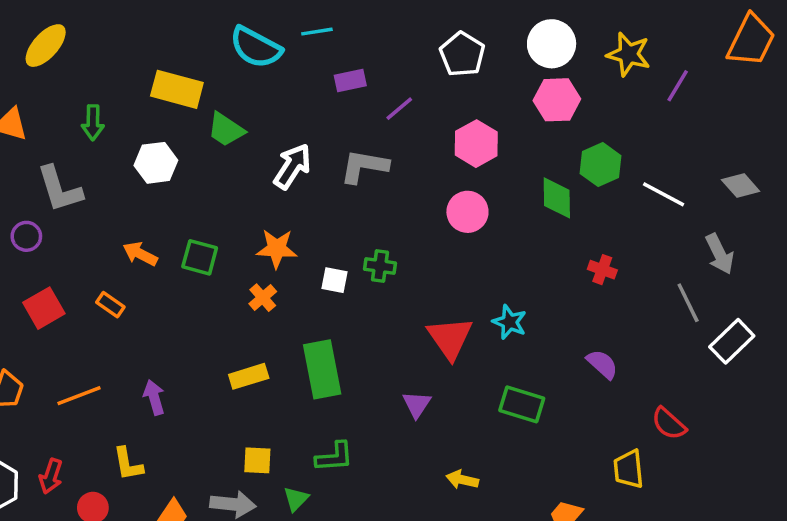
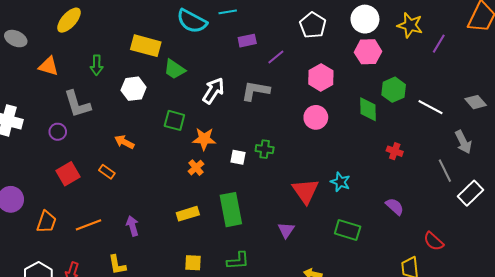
green square: (200, 257) -> (174, 120), moved

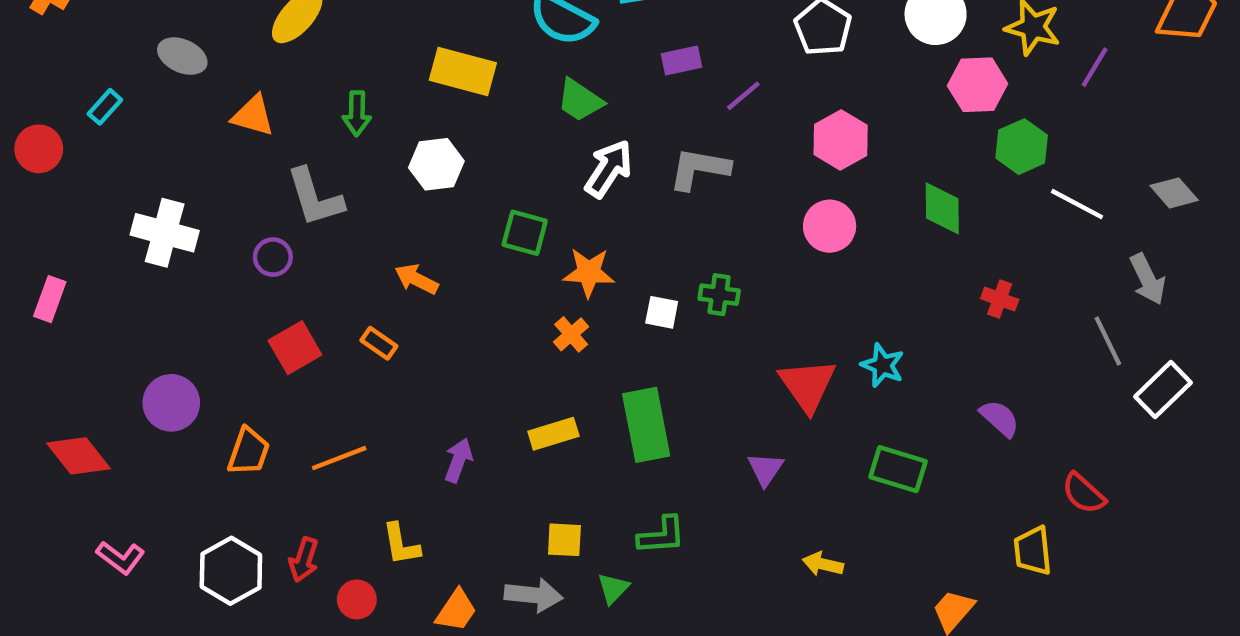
pink hexagon: (368, 52) -> (978, 85), moved
green trapezoid: (174, 69) -> (580, 100), moved
green hexagon: (394, 90) -> (1022, 147), moved
purple arrow: (132, 226) -> (458, 460), moved, turned 36

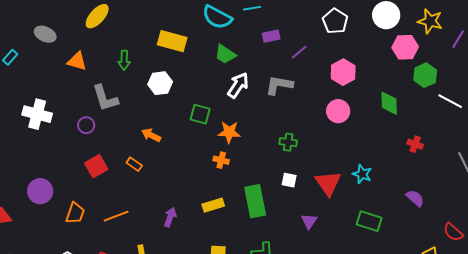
white square: (662, 312) -> (289, 180), moved
orange cross: (571, 334) -> (221, 160), turned -35

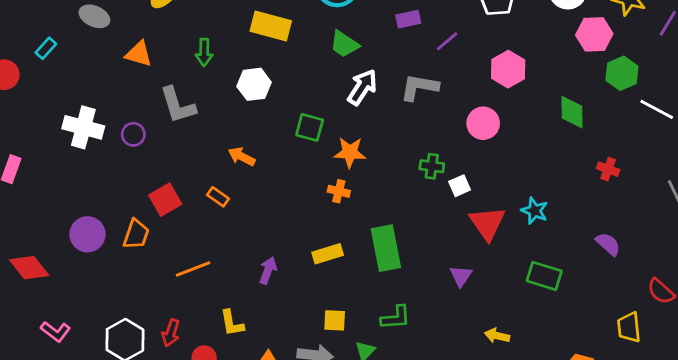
pink circle: (338, 111) -> (483, 123), moved
purple circle: (86, 125) -> (133, 134), moved
white square: (289, 180) -> (460, 186), moved, turned -35
orange trapezoid: (75, 213) -> (136, 234), moved

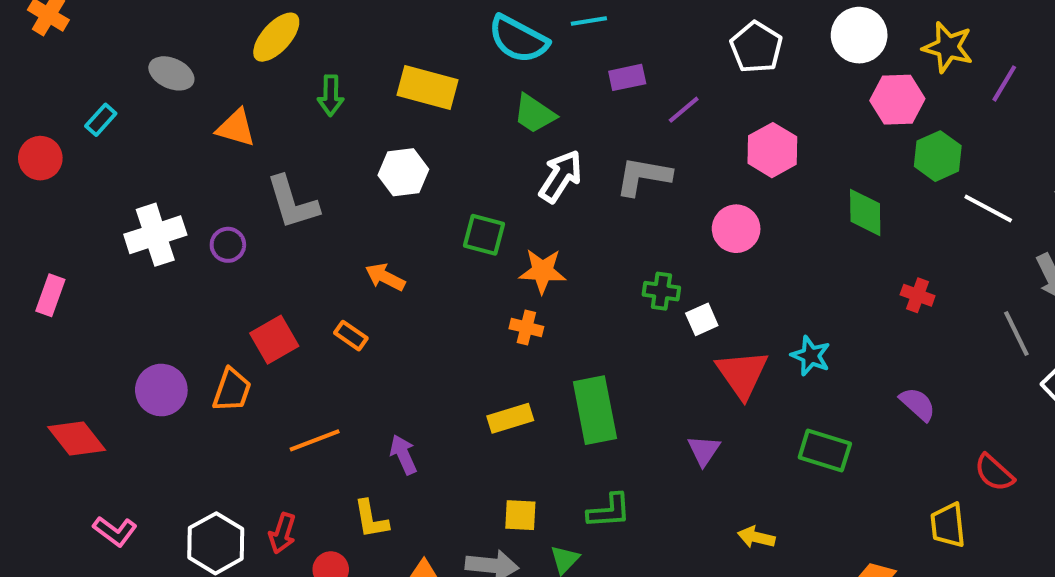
green arrow: (204, 52) -> (331, 96), moved
white cross: (83, 127) -> (155, 235), turned -33
purple arrow: (268, 270) -> (403, 455), moved, turned -44

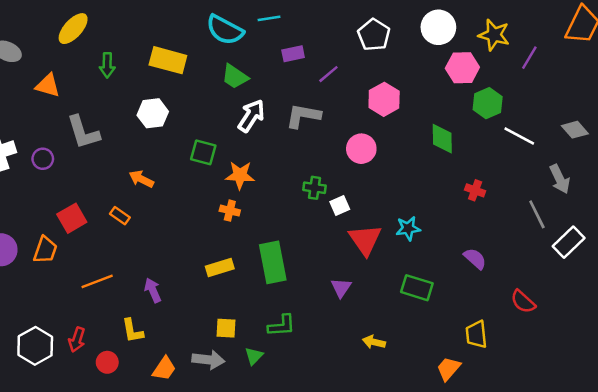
cyan star: (811, 356) -> (408, 228), turned -30
yellow trapezoid: (948, 525) -> (476, 334), moved

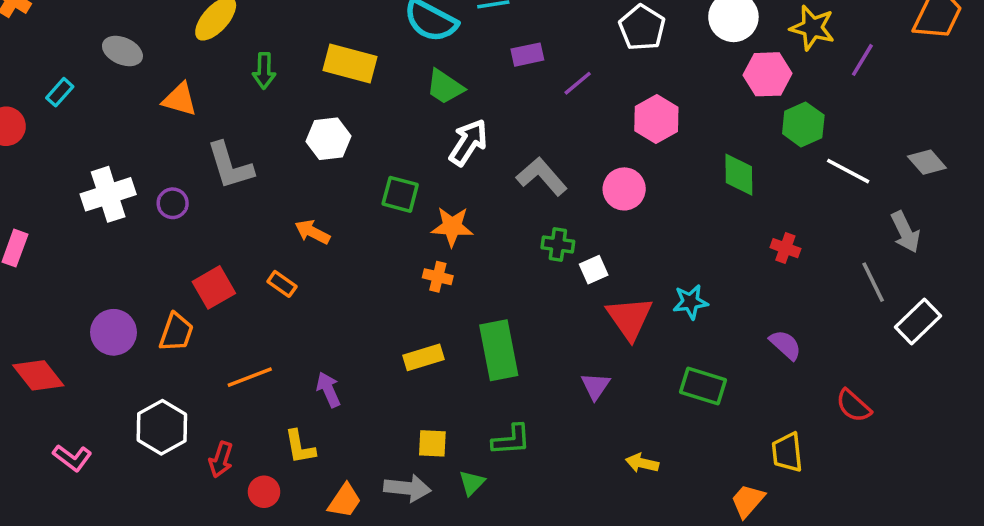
gray L-shape: (303, 116) -> (542, 176), moved, turned 39
white hexagon: (35, 346) -> (162, 427), moved

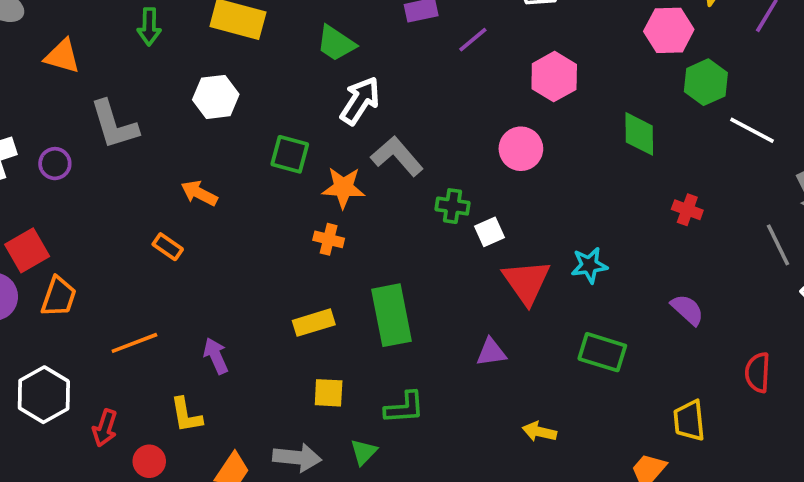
gray L-shape: (542, 176) -> (397, 156), moved
red square: (214, 287) -> (27, 250), moved
purple triangle: (595, 386) -> (491, 352), turned 48
red semicircle: (853, 406) -> (758, 372), turned 51
yellow square: (432, 443) -> (329, 393), moved

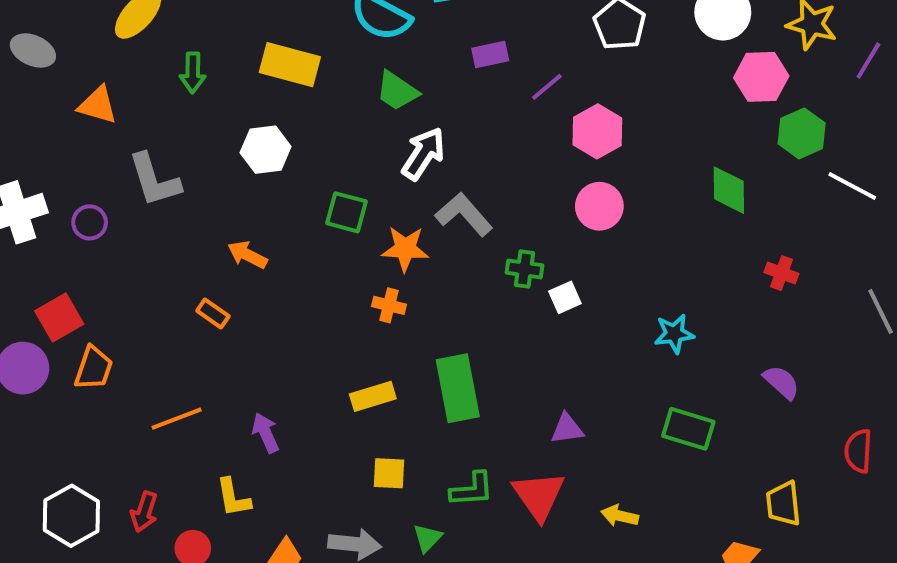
pink hexagon: (554, 77) -> (597, 131), moved
red triangle: (526, 282) -> (539, 496), moved
white hexagon: (44, 395) -> (71, 516), moved

